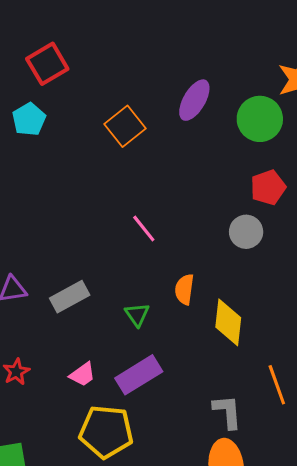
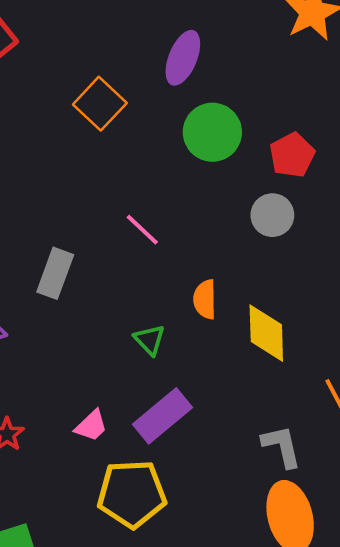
green circle: (260, 119) -> (212, 132), moved
gray rectangle: (70, 297) -> (55, 273), moved, turned -33

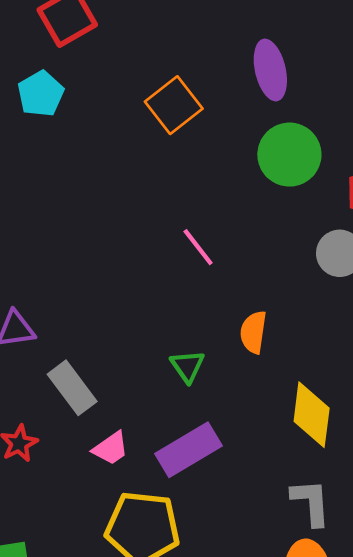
purple ellipse: (183, 58) -> (270, 70), turned -44
gray rectangle: (55, 273) -> (72, 388), moved, turned -66
yellow diamond: (266, 333) -> (312, 415), moved

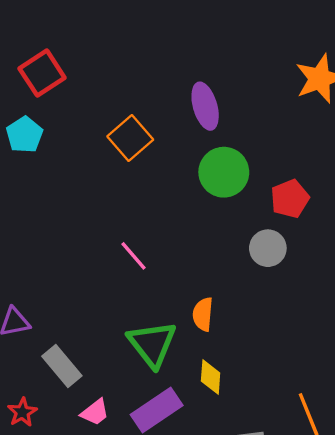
pink line: (198, 247) -> (133, 256), moved
green triangle: (187, 366) -> (152, 344), size x1.8
yellow diamond: (312, 415) -> (211, 377), moved, size x0.7

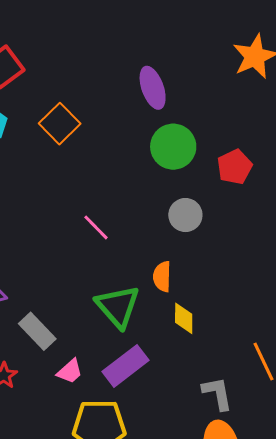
orange square: (130, 138) -> (60, 124), moved
gray circle: (268, 248) -> (185, 215), moved
yellow diamond: (211, 377) -> (184, 318), moved

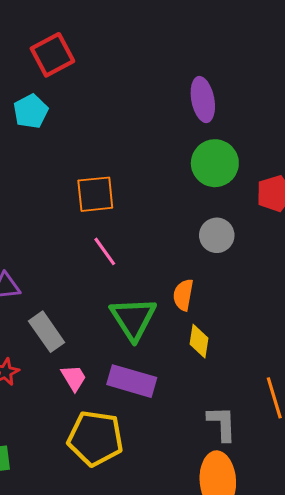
orange square: (60, 124) -> (95, 194), moved, turned 30
pink line: (96, 227) -> (105, 251), moved
purple rectangle: (126, 366) -> (132, 381), turned 45
pink trapezoid: (70, 371) -> (74, 378), turned -88

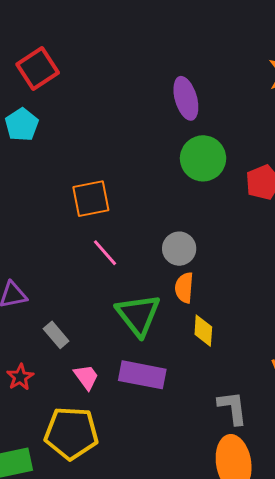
gray circle: (217, 235) -> (179, 249), moved
gray rectangle: (47, 332) -> (56, 335), size x0.7
yellow pentagon: (95, 438) -> (71, 433), moved

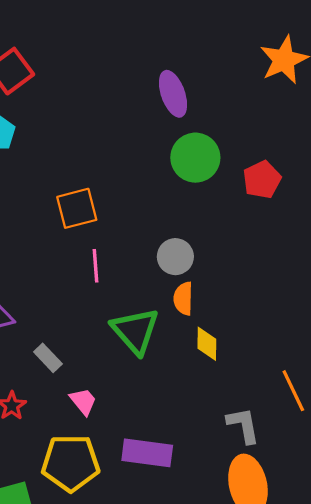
pink line: (105, 253) -> (96, 266), turned 40
purple rectangle: (142, 375) -> (147, 453), moved

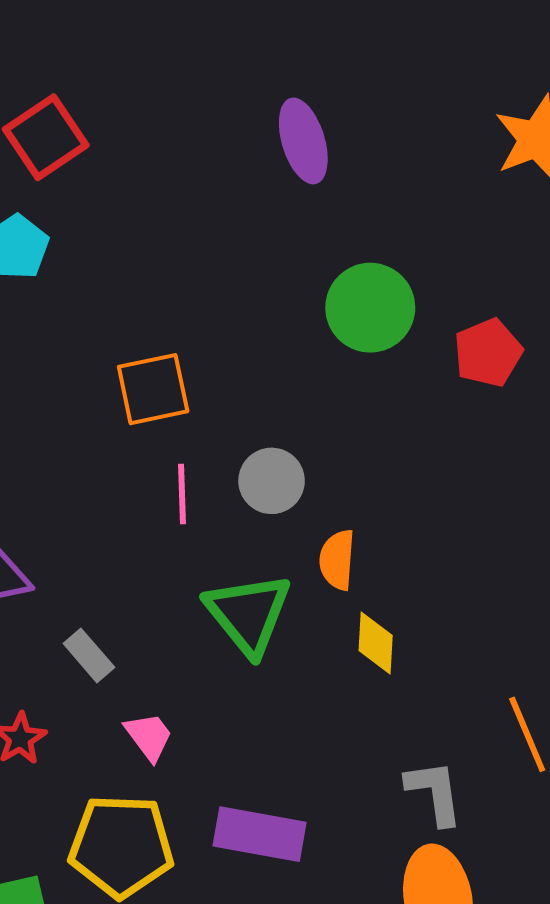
purple ellipse: (173, 94) -> (303, 141), moved
gray circle: (175, 257) -> (272, 481), moved

